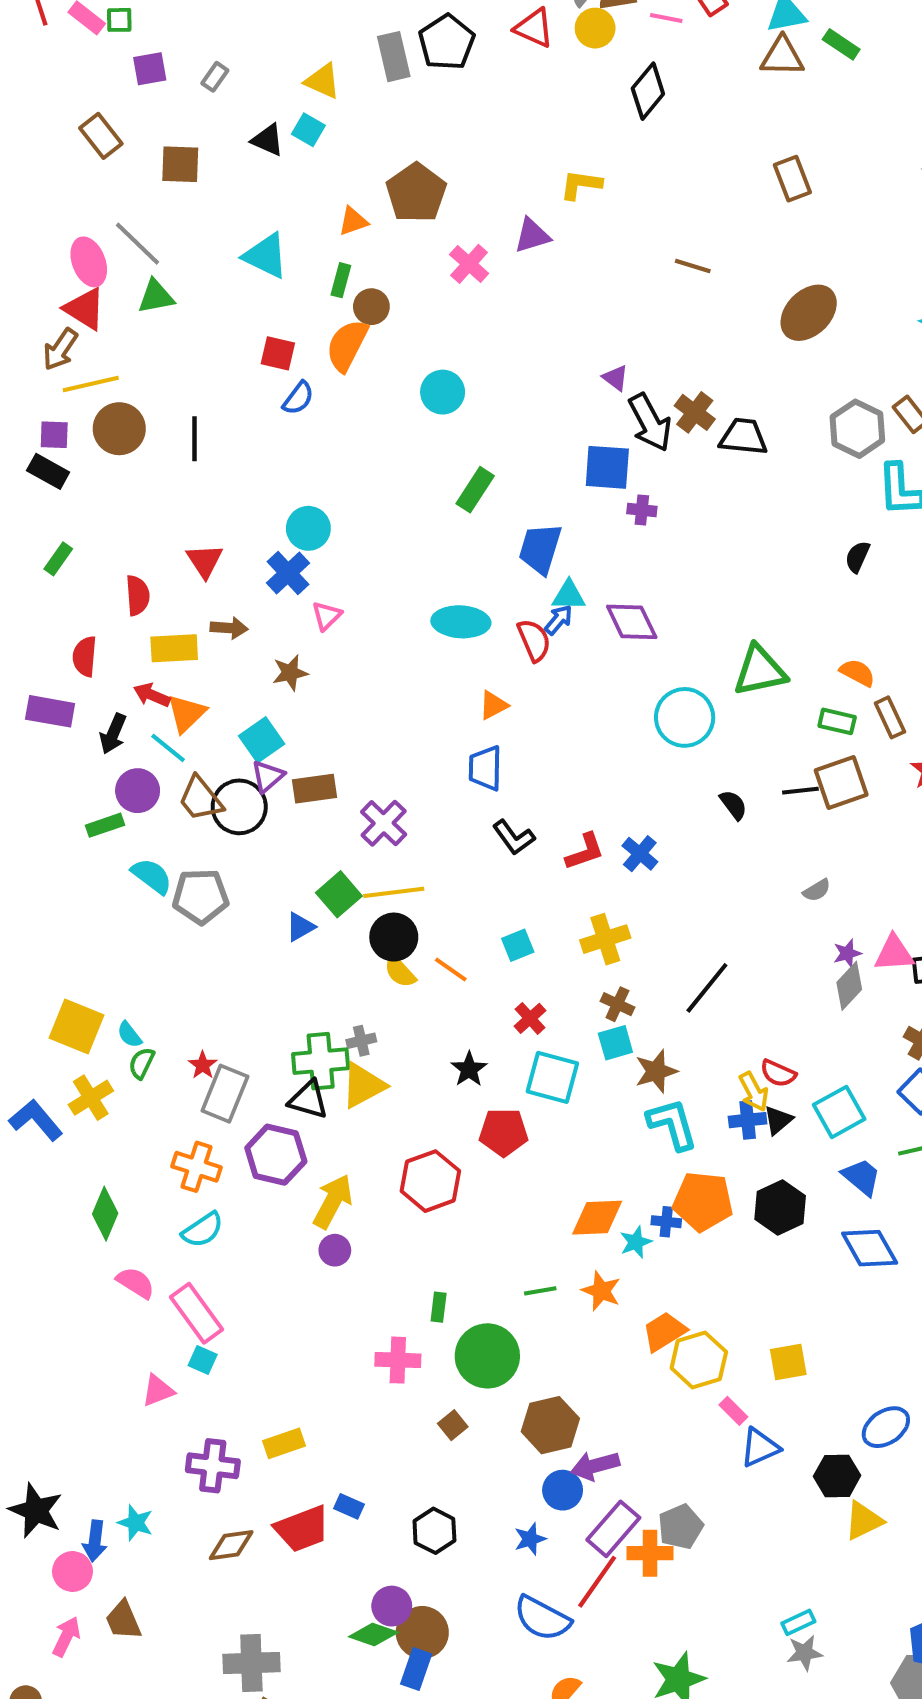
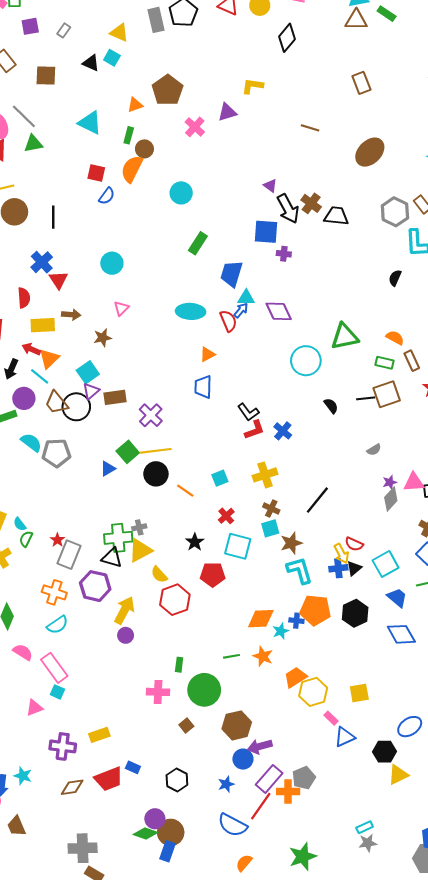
blue cross: (288, 573) -> (42, 262), moved
black L-shape: (514, 837) -> (248, 412), moved
yellow semicircle: (400, 972) -> (159, 575), moved

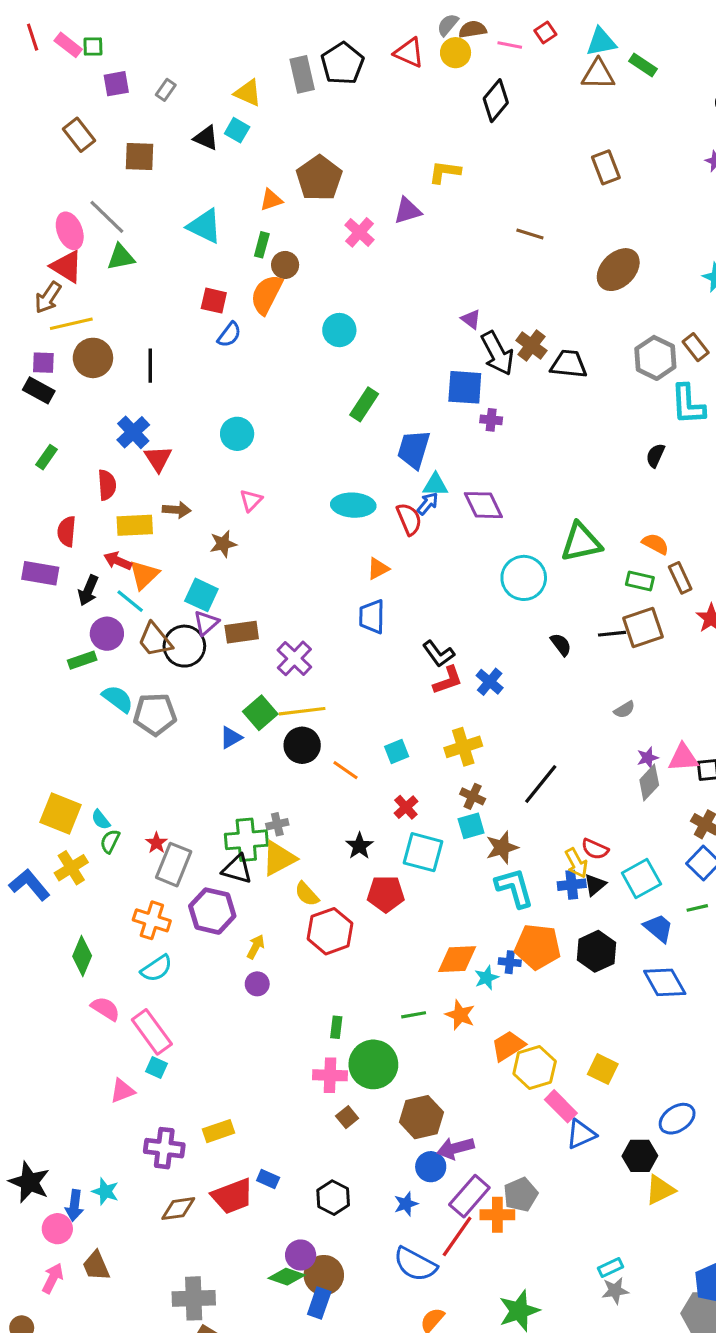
cyan square: (88, 372) -> (201, 595), turned -30
yellow arrow: (125, 610) -> (256, 947), size x0.6
pink cross: (158, 692) -> (330, 1075), moved
yellow square: (359, 693) -> (603, 1069), turned 36
pink rectangle: (331, 718) -> (561, 1106), size x1.5

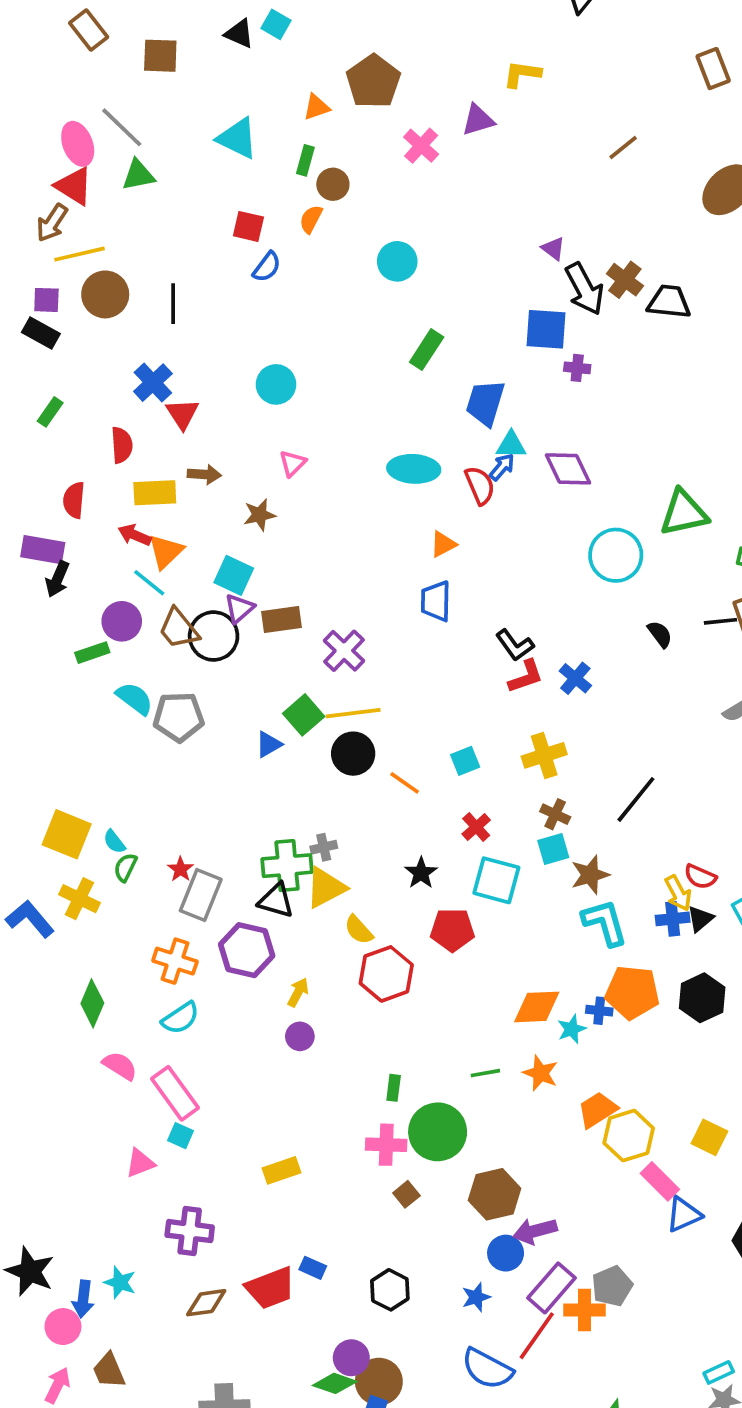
brown line: (530, 234) -> (623, 148), turned -56
orange semicircle: (266, 294) -> (311, 219), size x0.6
black arrow: (88, 590) -> (57, 579), moved
yellow cross: (71, 868) -> (79, 899), turned -32
yellow rectangle: (218, 1131) -> (282, 1170), moved

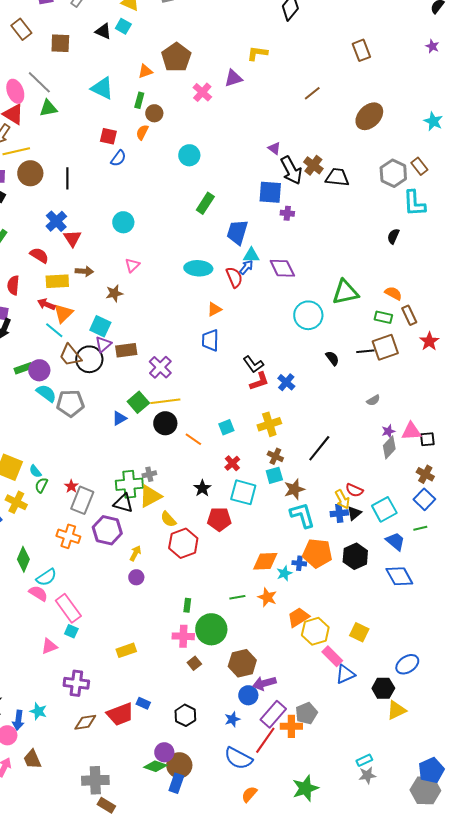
red semicircle: (122, 445) -> (39, 255), turned -54
purple circle: (122, 621) -> (39, 370), moved
cyan semicircle: (180, 1018) -> (46, 577), moved

